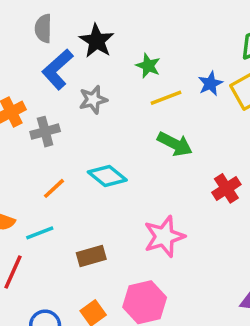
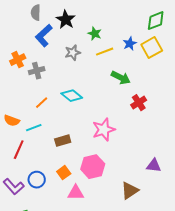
gray star: (93, 100) -> (73, 53), moved
green arrow: (175, 144) -> (121, 78), moved

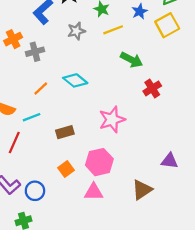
blue star: (130, 44) -> (140, 11), moved
blue circle: (37, 180) -> (35, 191), moved
pink triangle: (76, 193) -> (94, 192), moved

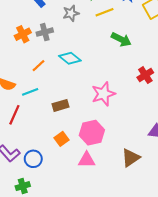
orange cross: (13, 39) -> (23, 34), moved
gray cross: (35, 52) -> (45, 32), moved
red cross: (152, 88) -> (145, 75), moved

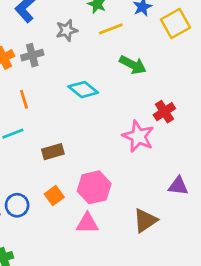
cyan diamond: (70, 58) -> (83, 90), moved
orange line: (38, 66) -> (24, 99), turned -64
pink star: (103, 94) -> (138, 136), moved, turned -30
blue circle: (33, 159) -> (17, 205), moved

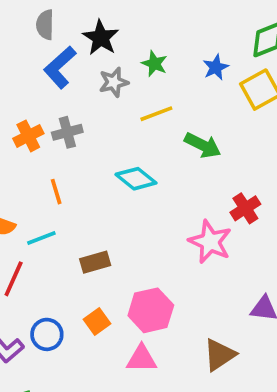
yellow line: (111, 29) -> (156, 114), moved
gray star: (67, 30) -> (114, 82), moved

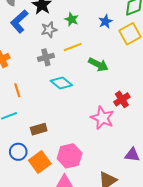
gray cross: (67, 132) -> (46, 57), moved
orange square: (97, 321) -> (40, 162), size x1.5
blue circle: (47, 334) -> (18, 152), moved

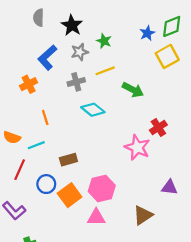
blue L-shape: (19, 21) -> (47, 58), moved
blue star: (105, 21) -> (147, 33), moved

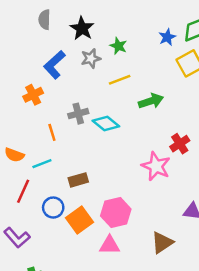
gray cross: (76, 82) -> (78, 114), moved
green arrow: (133, 90) -> (151, 101), turned -45

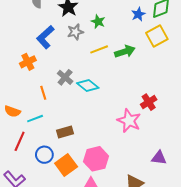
green arrow: (151, 101) -> (125, 51), moved
gray cross: (78, 114) -> (65, 77), turned -35

